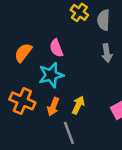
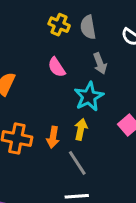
pink semicircle: (56, 48) -> (57, 67), moved
cyan star: (51, 75) -> (89, 97), moved

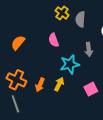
gray arrow: (100, 64) -> (89, 50), moved
gray line: (77, 163) -> (15, 104), moved

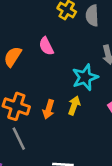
pink semicircle: (54, 40) -> (46, 46), moved

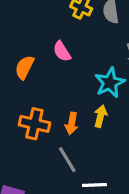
gray line: (19, 139) -> (67, 160), moved

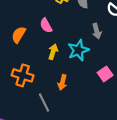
yellow arrow: (100, 116) -> (53, 52), moved
orange arrow: (72, 123) -> (62, 82), moved

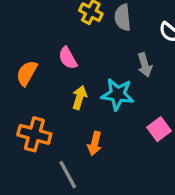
cyan star: (78, 50) -> (118, 94), turned 30

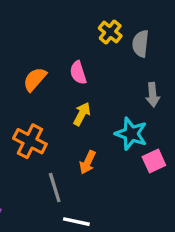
cyan star: (118, 94) -> (131, 134), moved

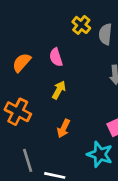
cyan star: (131, 134) -> (100, 154), moved
gray line: (55, 188) -> (28, 160), moved

